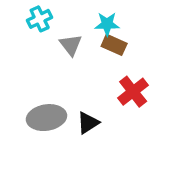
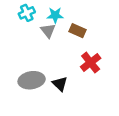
cyan star: (107, 24) -> (55, 15), moved
black triangle: (88, 123) -> (60, 84), turned -42

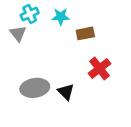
gray triangle: (48, 31) -> (18, 33), moved
brown rectangle: (78, 31) -> (85, 33), turned -35

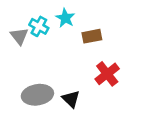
cyan cross: (30, 14) -> (39, 26), moved, turned -36
cyan star: (61, 17) -> (65, 18), turned 30

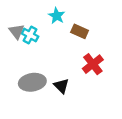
cyan cross: (39, 26) -> (30, 35), moved
brown rectangle: (92, 36) -> (80, 31), turned 35

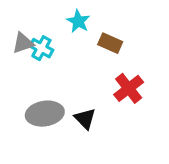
gray triangle: (17, 31) -> (23, 43), turned 49

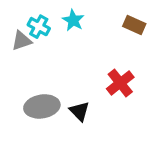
brown rectangle: (110, 43) -> (134, 25), moved
cyan cross: (41, 48) -> (39, 27), moved

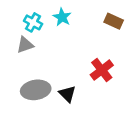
gray triangle: (22, 41) -> (25, 45), moved

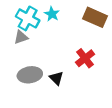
brown rectangle: (114, 21) -> (95, 17), size x1.5
cyan cross: (33, 22) -> (28, 18), size x1.5

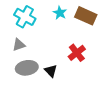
cyan star: (52, 14) -> (60, 13), moved
gray triangle: (21, 37) -> (19, 45), moved

